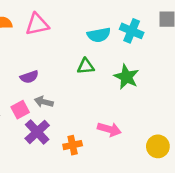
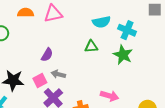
cyan cross: (132, 31) -> (127, 30), moved
purple semicircle: (29, 77) -> (47, 55), turned -40

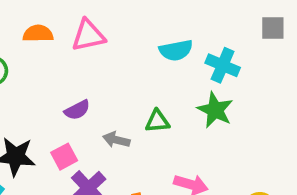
green triangle: (91, 47) -> (157, 121), moved
purple semicircle: (47, 55) -> (77, 110), turned 32
gray arrow: (58, 74) -> (116, 140), moved

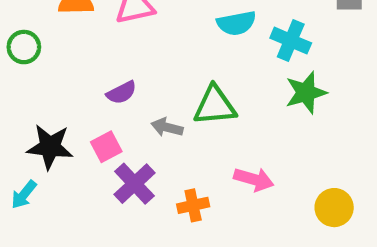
green star: (215, 110) -> (306, 93), moved, turned 30
green triangle: (157, 121) -> (215, 106), size x1.5

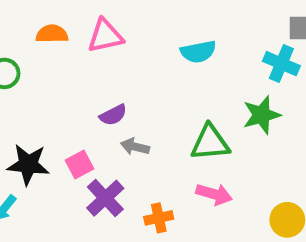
cyan cross: (291, 41) -> (281, 64), moved
purple semicircle: (121, 93) -> (113, 115), moved
green triangle: (215, 106) -> (210, 143), moved

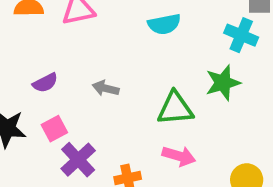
purple semicircle: (113, 115) -> (45, 83), moved
gray arrow: (135, 147) -> (106, 88), moved

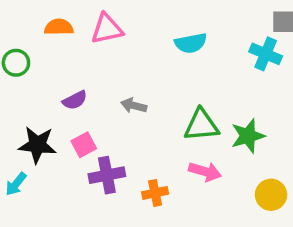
green star: (223, 83) -> (248, 136), moved
purple cross: (78, 160) -> (107, 175), turned 32

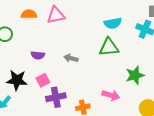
cyan semicircle: (191, 43) -> (113, 23), moved
purple semicircle: (75, 100) -> (38, 55), turned 32
green triangle: (201, 125) -> (109, 47), moved

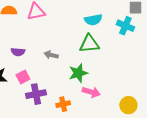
green star: (135, 75) -> (78, 73), moved

